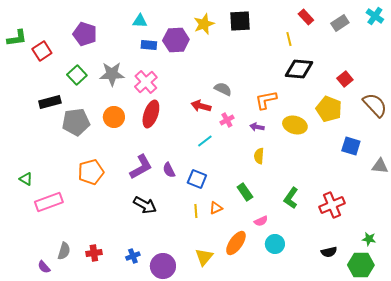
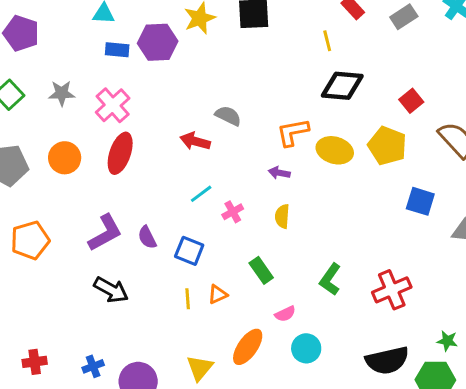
gray star: (112, 74) -> (62, 93), size x0.7
pink cross: (227, 120) -> (233, 212), moved
yellow ellipse: (295, 125) -> (335, 150), moved
black semicircle: (329, 252) -> (387, 360), size x1.8

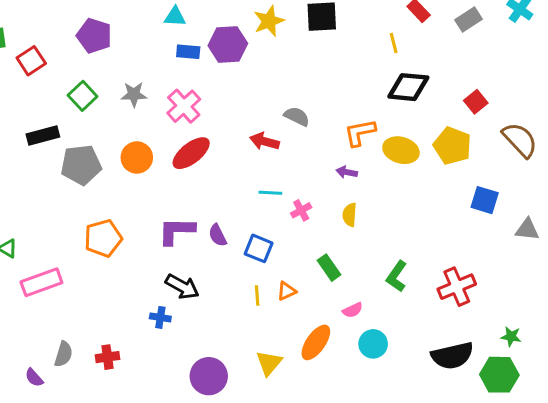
red ellipse: (120, 153) -> (191, 153), turned 33
cyan line: (201, 194) -> (270, 193), turned 40
purple L-shape: (105, 233) -> (176, 231), turned -150
blue cross: (93, 366) -> (160, 317), moved, turned 30

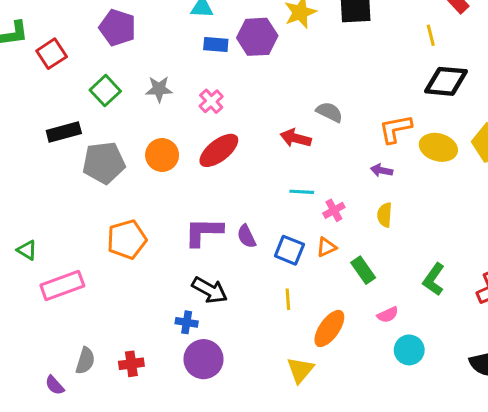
pink cross: (184, 106) -> (211, 101), size x0.7
orange triangle: (287, 291) -> (326, 247), moved
orange ellipse: (316, 342) -> (329, 328), moved
purple circle: (209, 376) -> (204, 359), moved

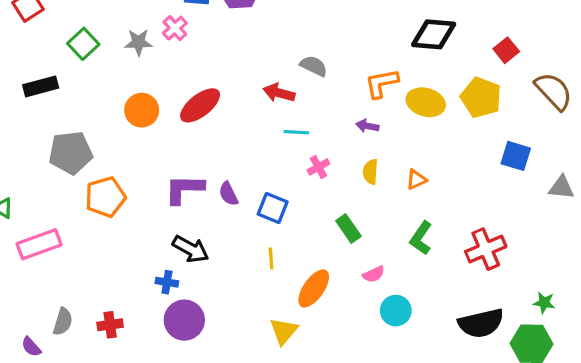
pink cross: (211, 101) -> (175, 28), moved
gray pentagon: (104, 163) -> (71, 153), moved
cyan line: (302, 192) -> (296, 132), moved
orange triangle: (326, 247) -> (416, 180), moved

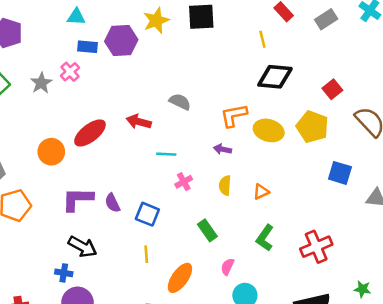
gray star: (139, 42) -> (41, 83), turned -30
red arrow: (279, 93) -> (139, 122), moved
orange circle: (142, 110) -> (51, 152), moved
pink semicircle: (374, 274) -> (227, 267), turned 140

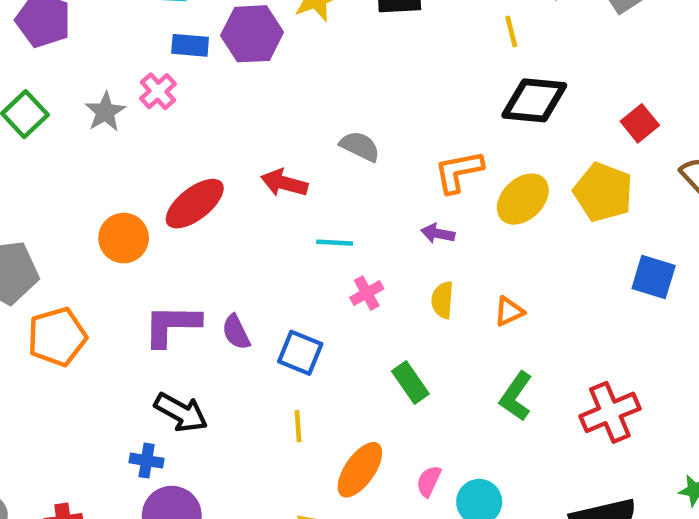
yellow ellipse: (269, 130) -> (523, 199), turned -60
pink semicircle: (227, 267) -> (429, 481), moved

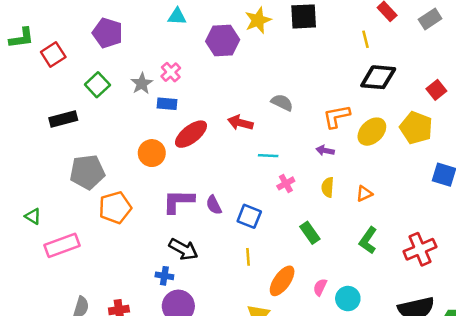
blue rectangle: (190, 45) -> (167, 104), moved

